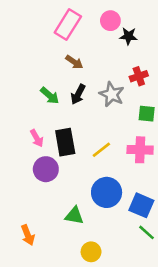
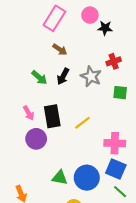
pink cross: (140, 150) -> (115, 143), moved
blue circle: (107, 192) -> (87, 178), moved

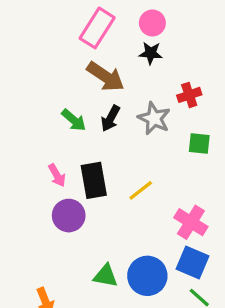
black star: (105, 28) -> (151, 53), moved
brown arrow: (60, 50) -> (106, 77), size x1.6
pink cross: (115, 143) -> (191, 222), turned 30

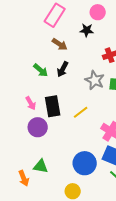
pink circle: (152, 23) -> (98, 12), moved
brown arrow: (106, 77) -> (60, 44), size x0.7
gray star: (154, 118) -> (95, 80), moved
green triangle: (106, 276) -> (41, 166), moved

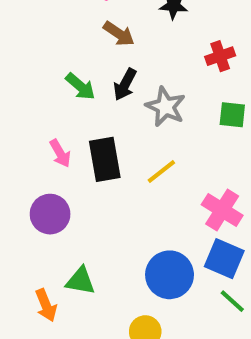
gray star: (95, 80) -> (165, 107), moved
purple circle: (38, 127) -> (50, 214), moved

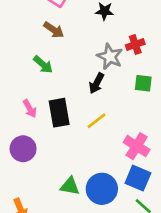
brown arrow: (119, 34) -> (54, 30), moved
black arrow: (125, 84) -> (97, 83), moved
gray star: (165, 107) -> (110, 57), moved
green triangle: (80, 281) -> (70, 186), moved

